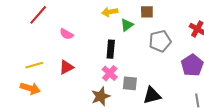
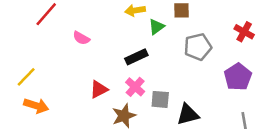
black rectangle: (111, 49) -> (136, 57), turned 60
yellow line: (34, 65) -> (26, 77), moved, turned -30
red triangle: (66, 67) -> (99, 89), moved

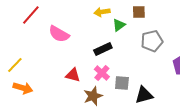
pink semicircle: (81, 38) -> (59, 34), size x1.5
red triangle: (99, 89) -> (73, 75), turned 42

